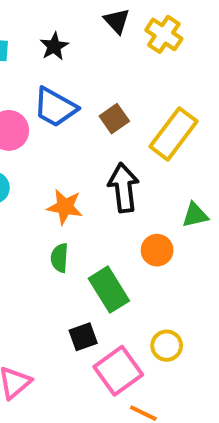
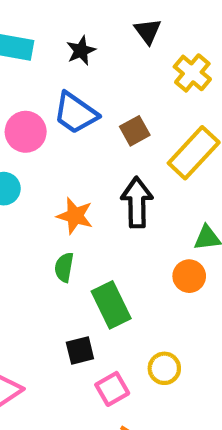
yellow cross: (164, 34) -> (192, 73), moved
orange circle: (157, 250) -> (189, 276), moved
pink square: (118, 371) -> (112, 389), size x0.7

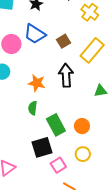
orange circle: (189, 276) -> (82, 126), moved
black square: (80, 350) -> (42, 147), size x1.5

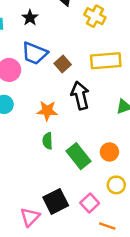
brown square: (64, 41) -> (63, 64), moved
yellow rectangle: (92, 50) -> (106, 61), turned 55
black square: (42, 147) -> (56, 201), moved

